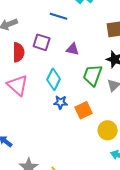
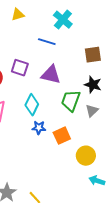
blue line: (59, 16) -> (47, 42), moved
purple triangle: (73, 49) -> (51, 75), size x1.5

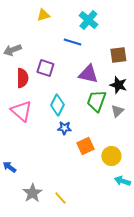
purple triangle: (51, 75) -> (88, 74), moved
orange square: (62, 136) -> (85, 146), moved

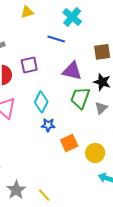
purple square: (45, 68) -> (29, 65), turned -30

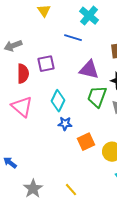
yellow triangle: (27, 12) -> (44, 11), turned -48
yellow line: (44, 195) -> (71, 190), moved

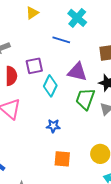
yellow triangle: (44, 11) -> (32, 13), turned 32
cyan diamond: (58, 101) -> (50, 86), moved
orange square: (86, 142) -> (62, 159), moved, turned 30

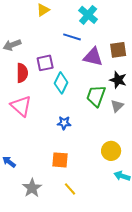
purple triangle: (77, 72) -> (93, 57), moved
orange square: (62, 159) -> (60, 160), moved

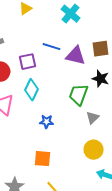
blue line: (72, 37) -> (52, 47), moved
cyan diamond: (61, 83) -> (32, 90), moved
gray triangle: (117, 106) -> (92, 118), moved

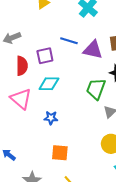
cyan diamond: (32, 90) -> (49, 84), turned 65
blue star: (46, 122) -> (51, 118), moved

